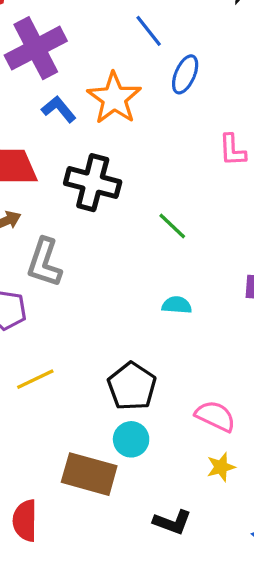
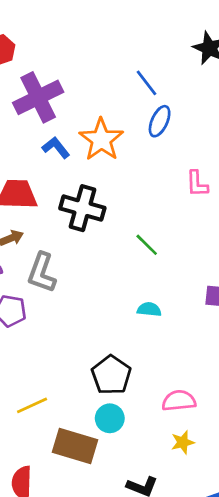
blue line: (149, 31) -> (146, 83), moved
yellow line: (35, 379) -> (32, 405), moved
pink semicircle: (215, 416) -> (179, 401), turned -32

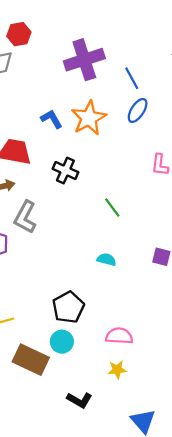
purple cross: (38, 97) -> (84, 60), moved
black cross: (82, 208) -> (65, 171), size x0.7

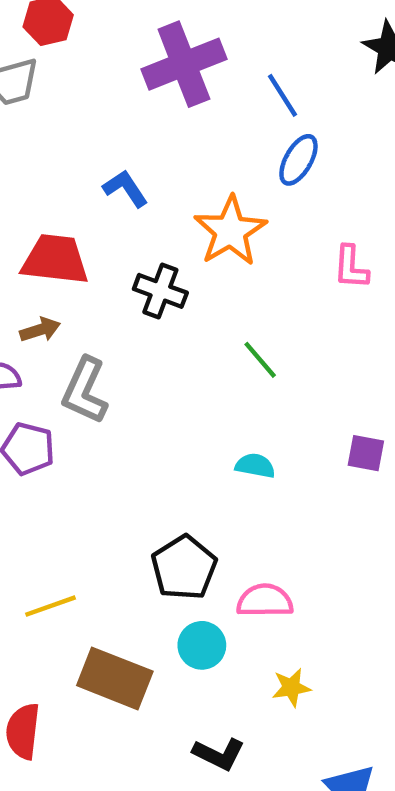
orange star: (89, 118) -> (230, 231), moved
pink semicircle: (119, 336) -> (265, 601), moved
cyan circle: (62, 342) -> (202, 645), moved

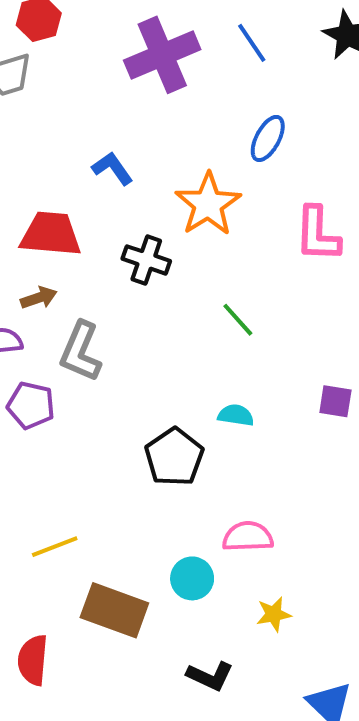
blue line: (282, 95) -> (252, 43), moved
pink L-shape: (351, 267) -> (317, 234), size x1.4
black pentagon: (184, 568) -> (174, 457), moved

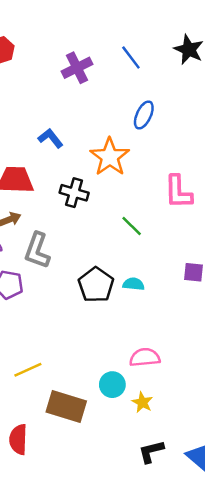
purple cross: (162, 55) -> (77, 68), size x0.7
pink L-shape: (317, 234) -> (178, 192), moved
black pentagon: (174, 457) -> (96, 285), moved
yellow star: (274, 614) -> (142, 402), moved, turned -30
black L-shape: (210, 676) -> (151, 452), moved, turned 144

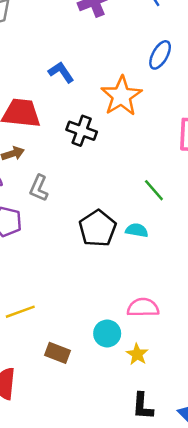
green line: (132, 226) -> (154, 190), moved
gray L-shape: (37, 250) -> (39, 188), size x0.7
brown rectangle: (66, 406) -> (57, 353), size x0.6
black L-shape: (151, 452) -> (143, 406), turned -76

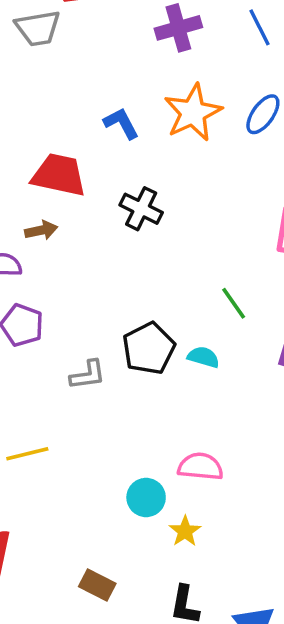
orange star: (121, 96) -> (193, 113), moved
gray L-shape: (39, 188) -> (88, 375), moved, turned -128
brown rectangle: (57, 353) -> (97, 585), moved

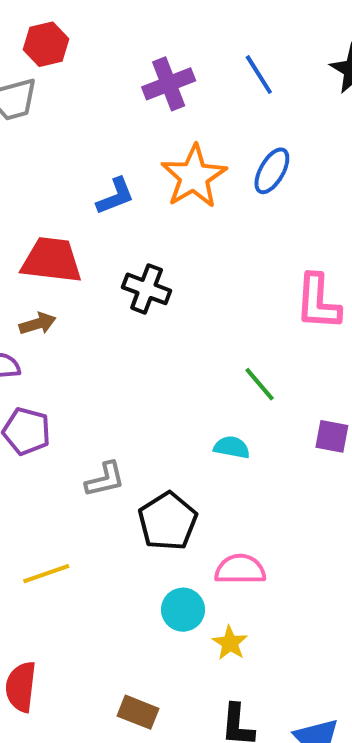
blue L-shape: (121, 123) -> (115, 196), turned 102
black pentagon: (149, 348) -> (168, 521), moved

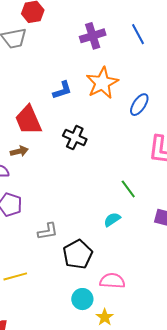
blue ellipse: (272, 171) -> (139, 105), moved
red trapezoid: (52, 260) -> (28, 120), turned -124
cyan semicircle: (232, 447) -> (112, 219), turned -48

